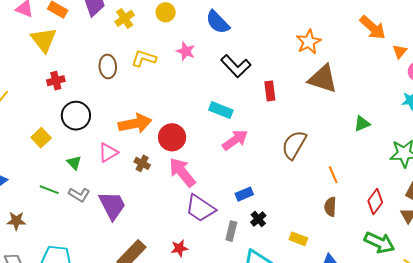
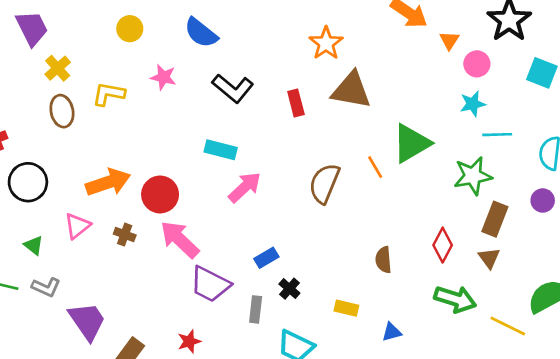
yellow cross: (125, 18) -> (58, 68), moved
red rectangle: (270, 91) -> (296, 103), moved
green triangle: (362, 124) -> (411, 143), size x1.8
orange line: (333, 175) -> (375, 167), moved
purple trapezoid: (112, 205) -> (87, 321), moved

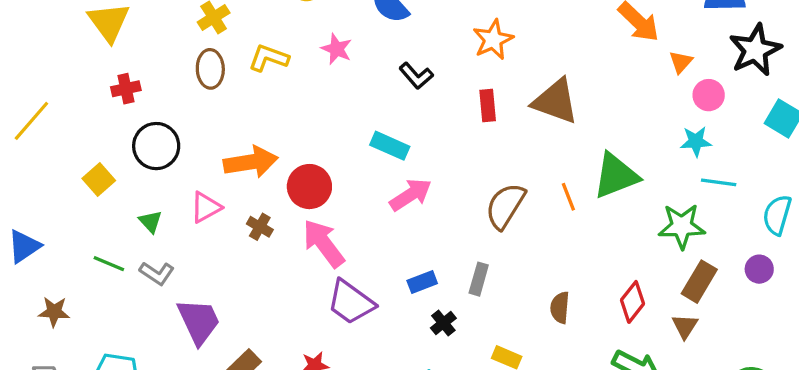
orange star: (326, 43) -> (493, 40), moved
black L-shape: (233, 88) -> (416, 76), size x0.7
gray rectangle: (256, 309) -> (479, 279), moved

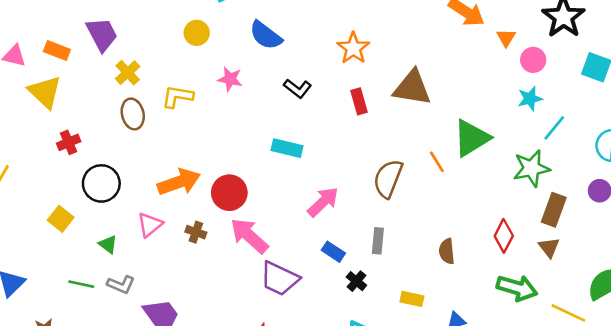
cyan line: (719, 182) -> (554, 128), turned -48
pink arrow: (411, 195) -> (323, 202), moved
blue rectangle: (422, 282) -> (333, 252), turned 65

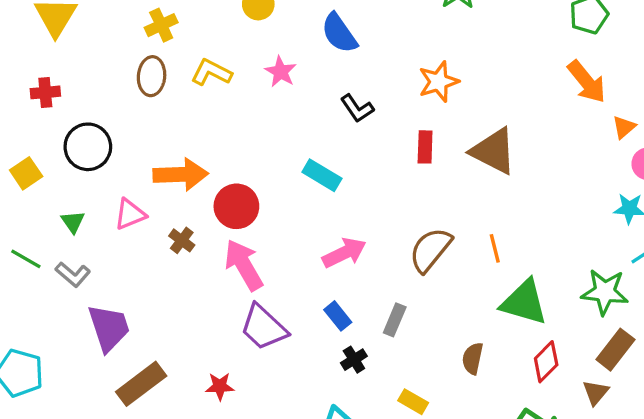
green triangle: (471, 138) -> (524, 302), moved, turned 30
red cross: (69, 142) -> (45, 92), moved

